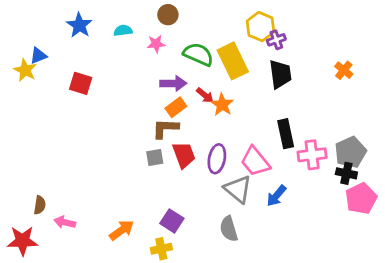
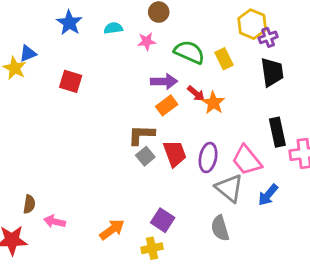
yellow rectangle: (233, 61) -> (224, 59), size x0.6
brown L-shape: (165, 128) -> (141, 135), moved
gray square: (155, 157) -> (145, 156), turned -30

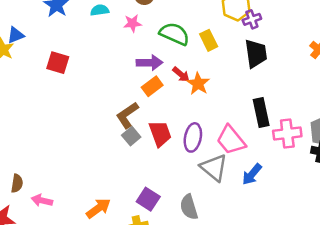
brown L-shape: (141, 135) -> (127, 115), turned -36
gray semicircle: (220, 228) -> (189, 207), moved

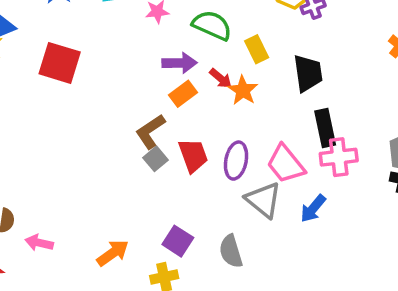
yellow rectangle: (209, 40) -> (257, 49), moved
black trapezoid: (256, 53) -> (308, 73), moved
red square: (58, 63) -> (60, 63), size x1.4
pink cross: (287, 134) -> (339, 157), moved

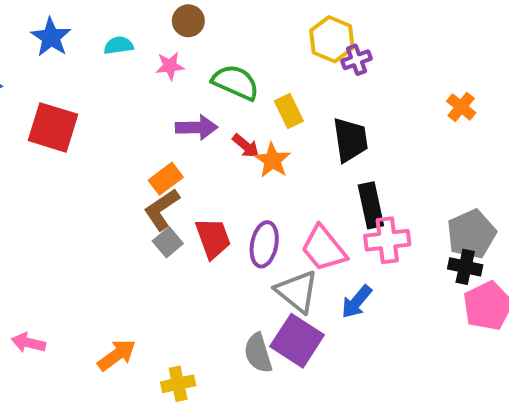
orange rectangle: (183, 94) -> (166, 179), moved
purple square: (178, 241) -> (297, 341), moved, size x1.4

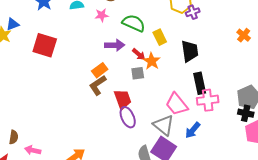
gray square: (168, 242) -> (138, 73), moved, turned 32
purple ellipse: (264, 244) -> (128, 117), moved, turned -35

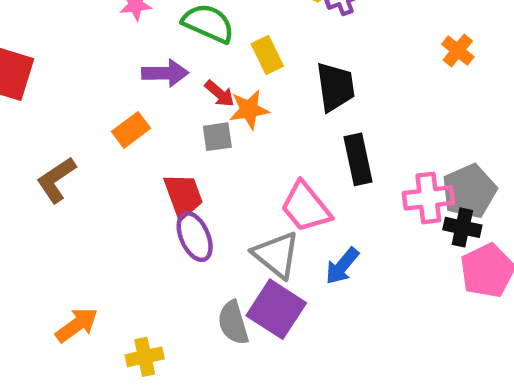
orange star: (152, 61) -> (249, 109), turned 30
brown L-shape: (98, 85) -> (56, 180), moved
pink cross: (208, 100) -> (428, 198), moved

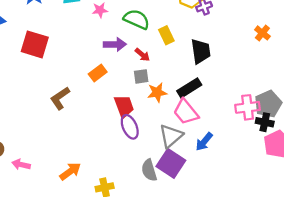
orange star: (249, 109) -> (157, 92), moved
black rectangle: (358, 159) -> (189, 88), moved, turned 70
gray triangle: (276, 255) -> (171, 136), turned 40

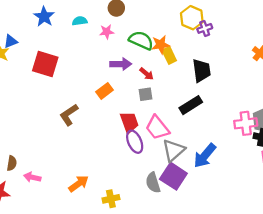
orange star: (157, 92) -> (161, 45), moved
pink trapezoid: (186, 112) -> (157, 128), moved
blue arrow: (204, 142) -> (205, 156), size x1.4

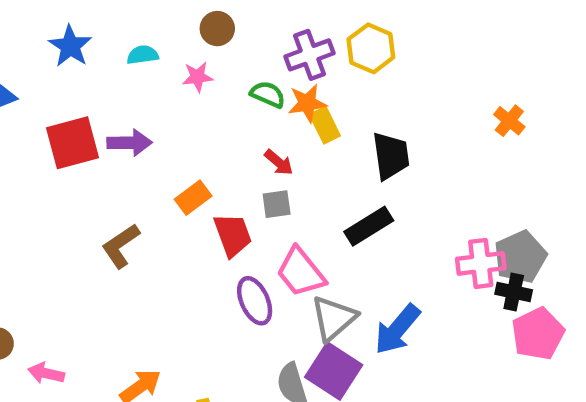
purple cross: (205, 28) -> (309, 55), moved, size x1.5
green semicircle: (141, 40) -> (268, 94), size x0.7
red square: (45, 64) -> (72, 143), turned -32
purple arrow: (121, 64) -> (129, 143), moved
red trapezoid: (129, 122) -> (233, 235), moved

